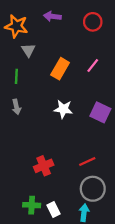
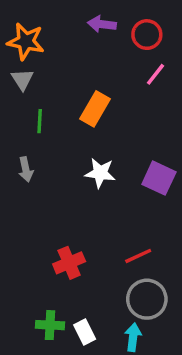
purple arrow: (52, 16) -> (102, 24), moved
gray triangle: (28, 50) -> (22, 80), moved
pink line: (93, 65) -> (156, 74), moved
green line: (16, 76) -> (40, 121), moved

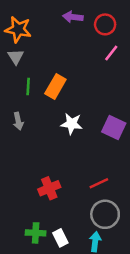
orange rectangle: (95, 109) -> (55, 86), moved

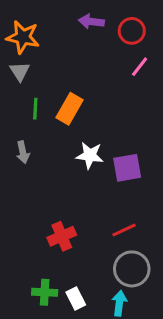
purple square: (114, 127) -> (127, 168), moved, turned -35

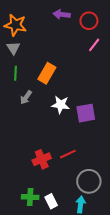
green line: (35, 109) -> (15, 73), moved
gray arrow: (23, 152) -> (26, 97), moved, turned 48
red line: (124, 230) -> (68, 154), moved

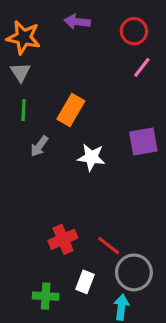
purple arrow: (62, 14) -> (77, 22), moved
purple square: (86, 113) -> (143, 142), moved
red line: (68, 154) -> (109, 246), moved, turned 63
white rectangle: (51, 201) -> (85, 282), moved, turned 48

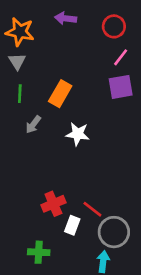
purple square: (143, 142) -> (121, 87), moved
white rectangle: (85, 282) -> (72, 225), moved

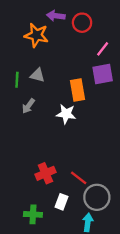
red circle: (114, 26) -> (82, 23), moved
orange star: (20, 32) -> (36, 35), moved
gray triangle: (17, 61) -> (38, 75), moved, turned -42
orange rectangle: (60, 94) -> (77, 90), moved, turned -40
white rectangle: (72, 225) -> (61, 202), moved

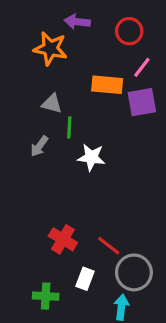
red circle: (82, 23) -> (129, 31), moved
green line: (17, 80) -> (69, 127), moved
orange rectangle: (77, 90) -> (107, 85), moved, turned -75
red cross: (46, 173) -> (63, 239), turned -36

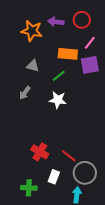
purple arrow: (77, 22) -> (56, 22), moved
green line: (69, 127) -> (59, 76), moved, turned 48

